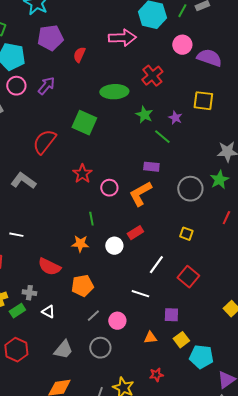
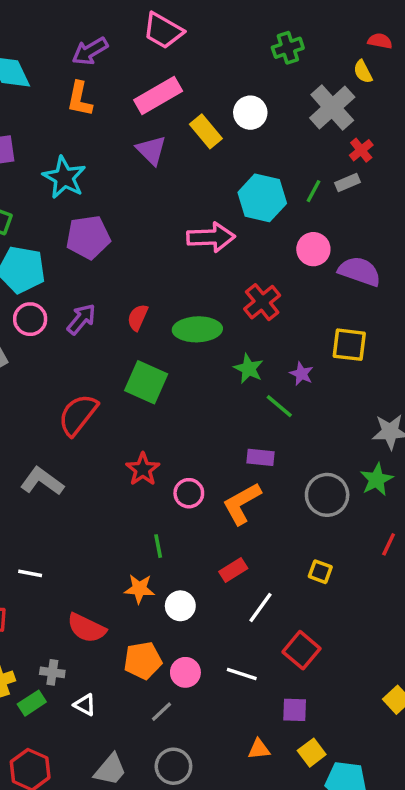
red semicircle: (79, 55) -> (138, 317), moved
white circle: (114, 246) -> (180, 606), moved
white line: (156, 265) -> (261, 608), moved
red square: (188, 277) -> (301, 650), moved
pink circle: (117, 321) -> (185, 672), moved

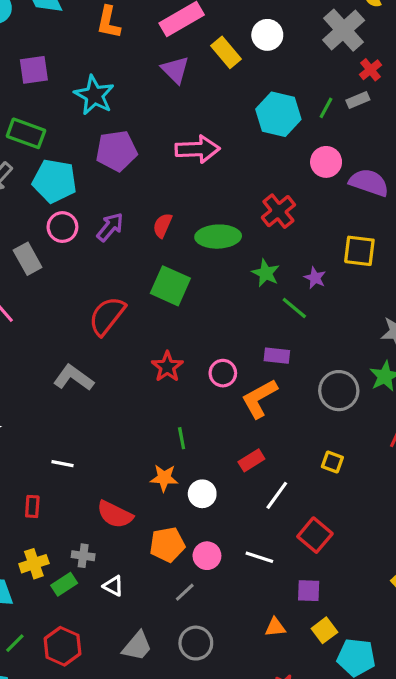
pink arrow: (211, 237) -> (197, 149), moved
pink circle: (189, 493) -> (223, 373), moved

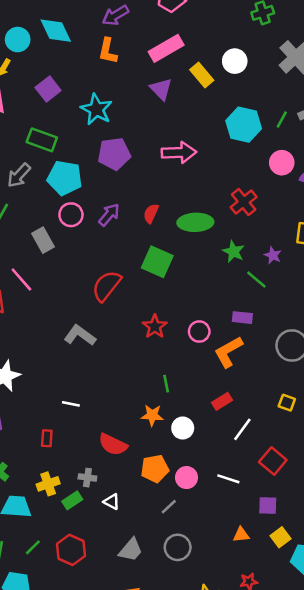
purple square: (34, 70) -> (48, 89), turned -30

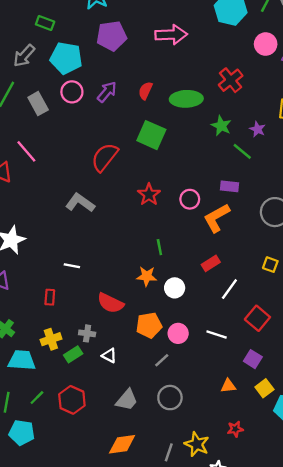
green rectangle: (42, 140) -> (45, 23), size x0.7
gray rectangle: (43, 240) -> (38, 104), moved
purple square: (268, 505) -> (253, 359), turned 30

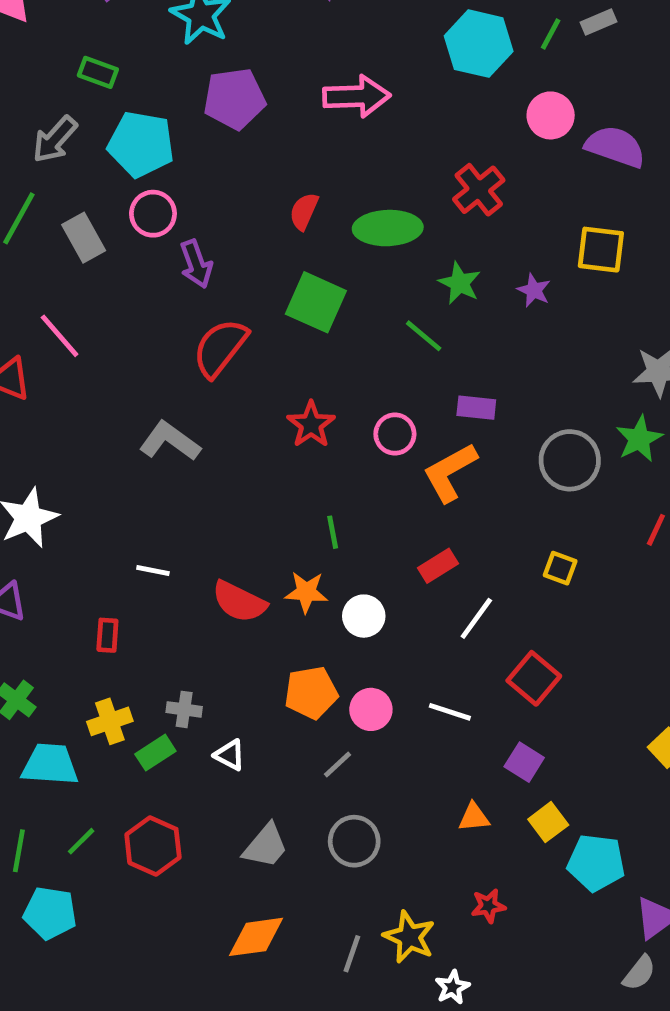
purple arrow: (107, 92) -> (196, 264), moved, turned 120
green line: (242, 151) -> (424, 336), moved
red semicircle: (110, 303) -> (239, 602), moved

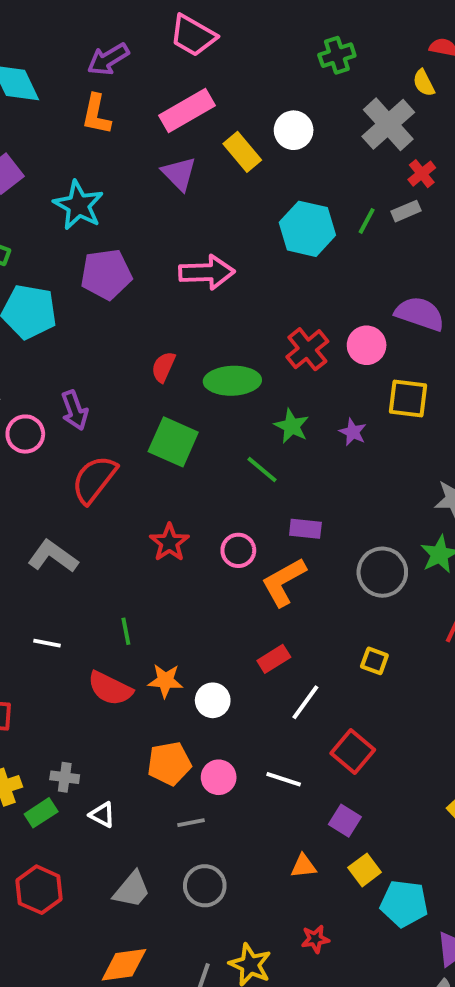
pink circle: (551, 115) -> (367, 345), moved
pink circle: (153, 214) -> (25, 434), moved
green line: (333, 532) -> (126, 631), moved
white line: (153, 571) -> (47, 643), moved
gray line: (337, 765) -> (191, 823), turned 32

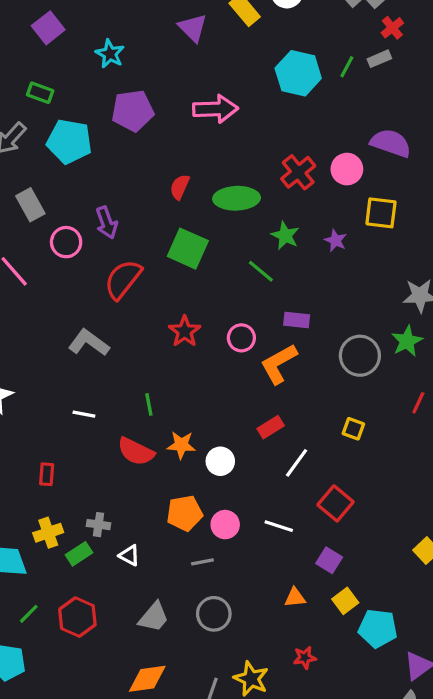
cyan star: (79, 205) -> (110, 54), size x0.7

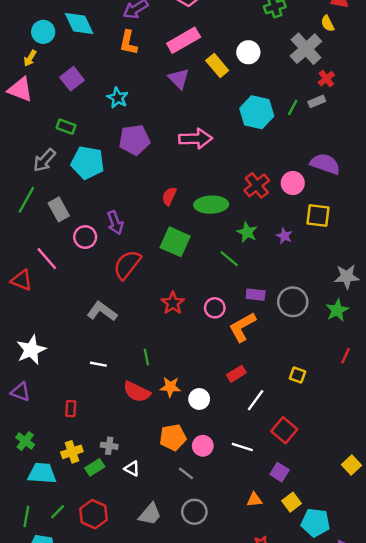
gray circle: (360, 356) -> (293, 302), moved
gray line: (202, 562) -> (186, 473), turned 49

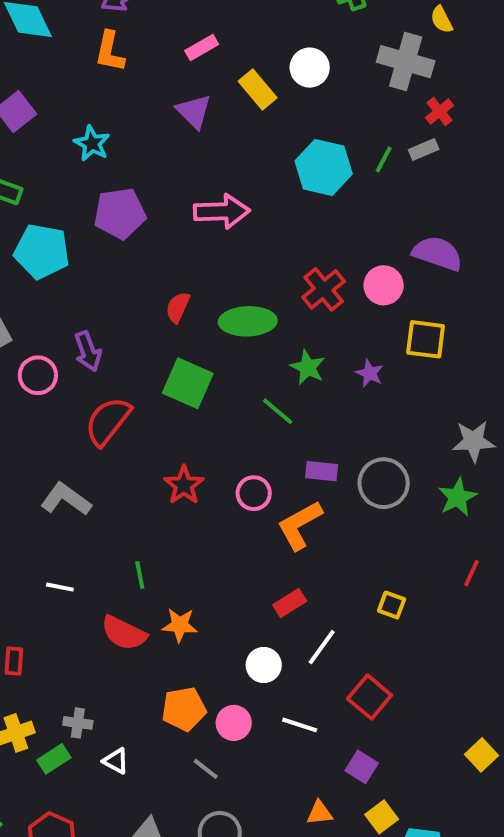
pink rectangle: (184, 40) -> (202, 48), size x0.6
gray cross: (306, 49) -> (406, 62), turned -32
white circle: (199, 399) -> (264, 665), moved

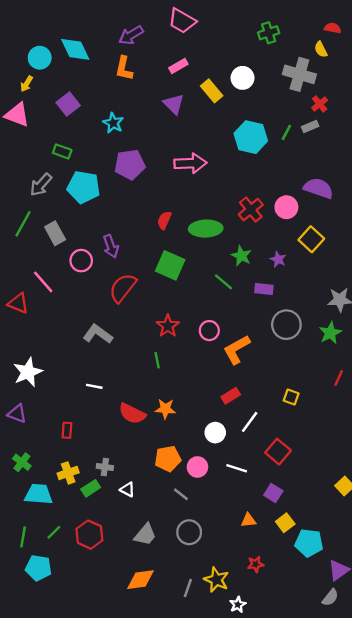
yellow square: (426, 339) -> (311, 239), turned 35
purple rectangle: (322, 471) -> (264, 289), moved
green line: (140, 575) -> (157, 360), moved

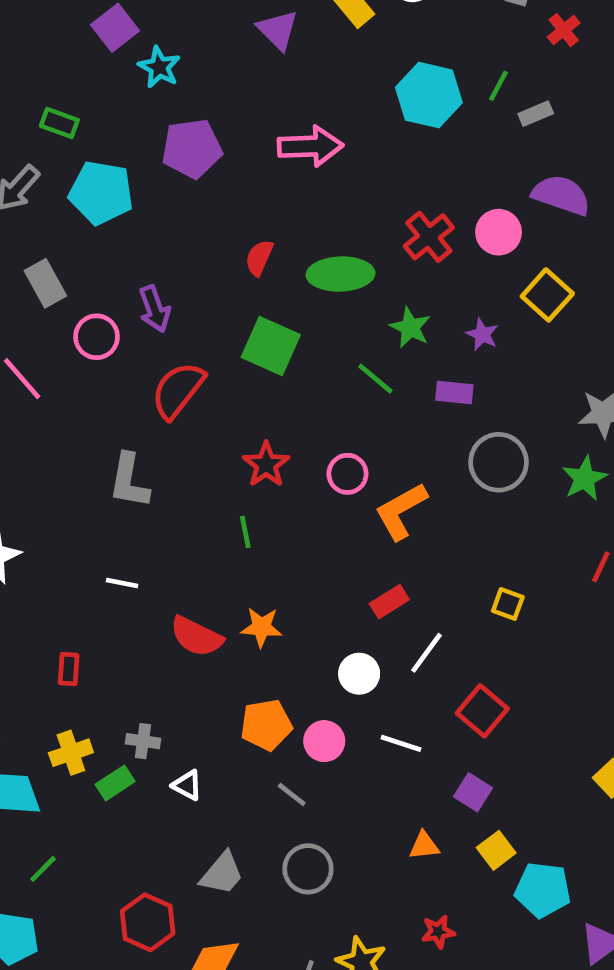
purple square: (68, 104) -> (115, 28), moved
gray rectangle: (310, 127) -> (536, 114), moved
gray L-shape: (98, 334) -> (129, 481), turned -116
red hexagon: (89, 535) -> (148, 922), moved

